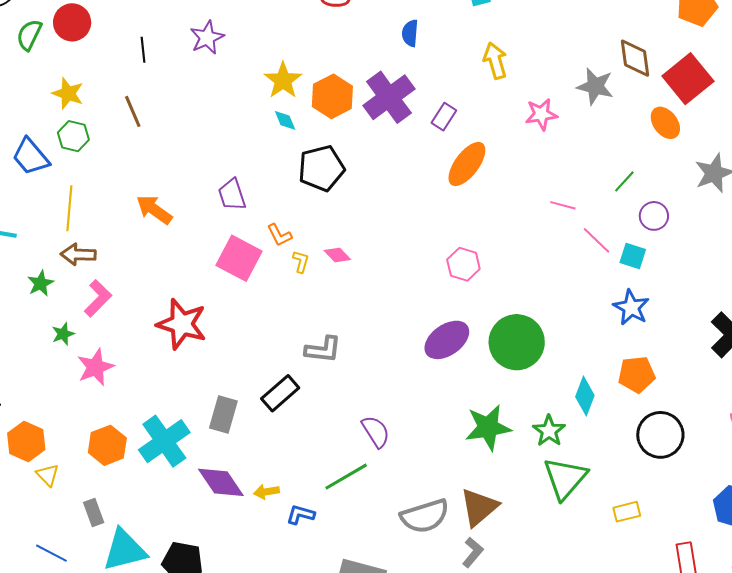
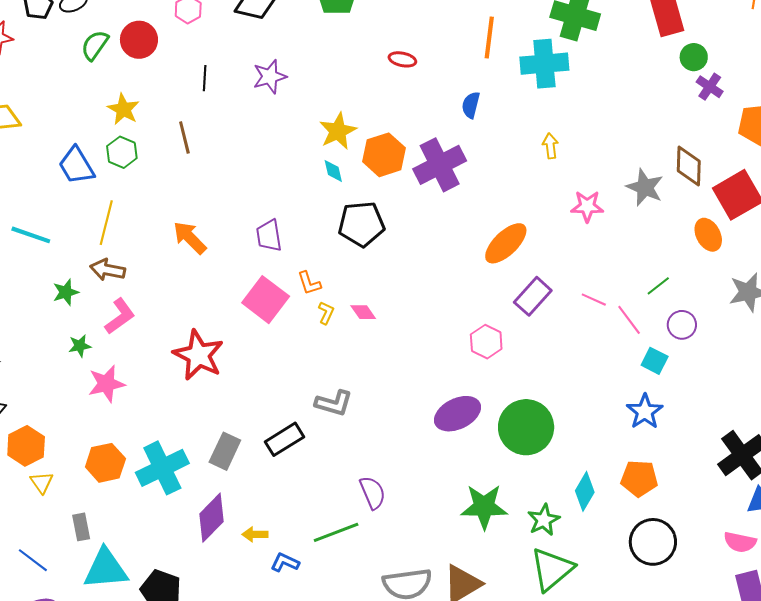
yellow arrow: (495, 61) -> (550, 146), size x0.7
purple rectangle: (444, 117) -> (533, 296), moved, size x1.4
pink line: (597, 240) -> (629, 320), moved
purple diamond: (221, 482) -> (212, 518), turned 69

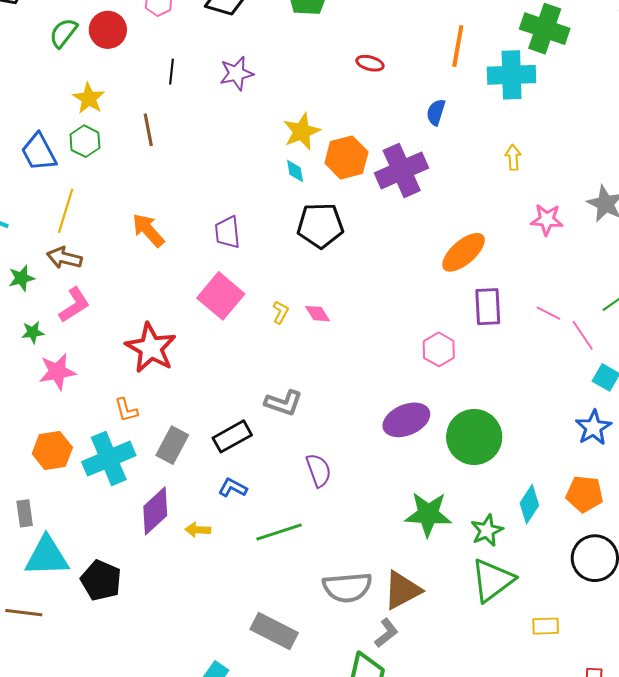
orange L-shape: (309, 283) -> (126, 410), moved
purple rectangle: (533, 296) -> (488, 307), turned -48
purple semicircle: (373, 493) -> (319, 470), moved
blue L-shape: (285, 562) -> (233, 488), moved

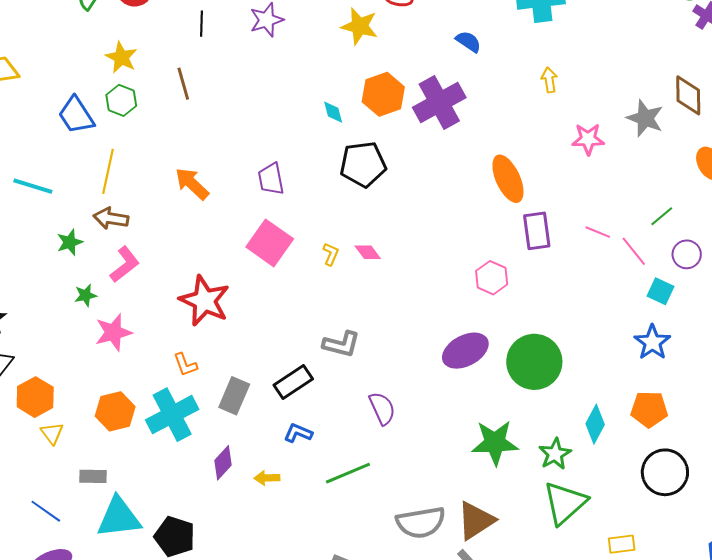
blue semicircle: (436, 112) -> (468, 42), turned 112
yellow star: (302, 131) -> (359, 26), moved, turned -30
orange ellipse: (464, 252) -> (508, 179), turned -69
purple diamond: (155, 511) -> (223, 463), size x0.7
gray rectangle: (25, 513) -> (93, 476), turned -76

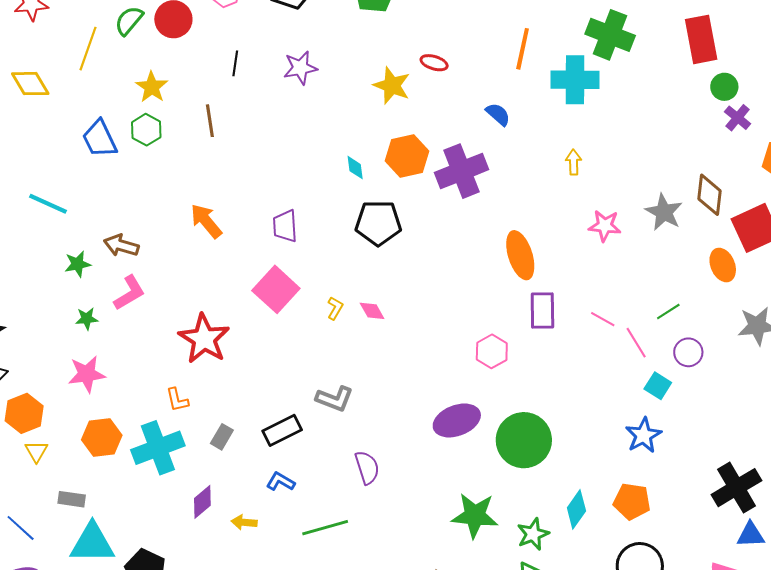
yellow line: (108, 171) -> (88, 49), moved
pink star: (113, 332) -> (87, 374), moved
gray rectangle: (234, 396) -> (222, 437), size x0.7

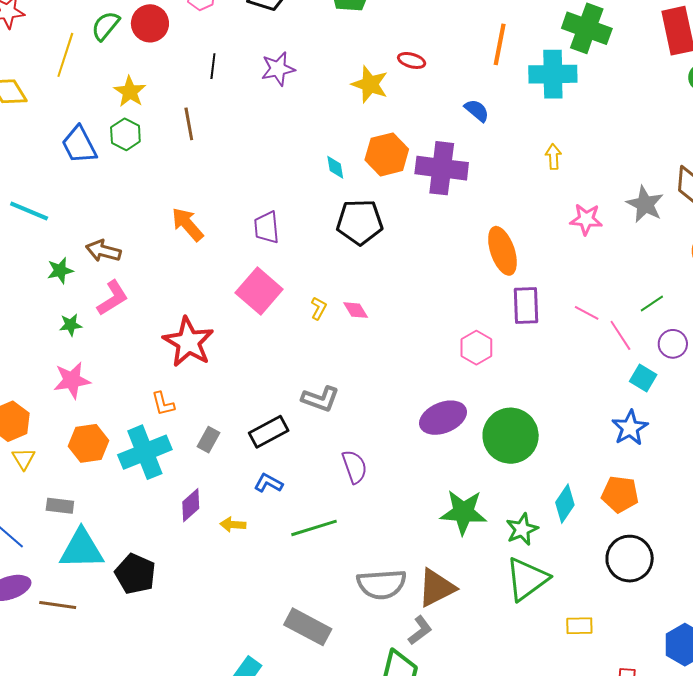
purple cross: (462, 171) -> (442, 168), turned 30

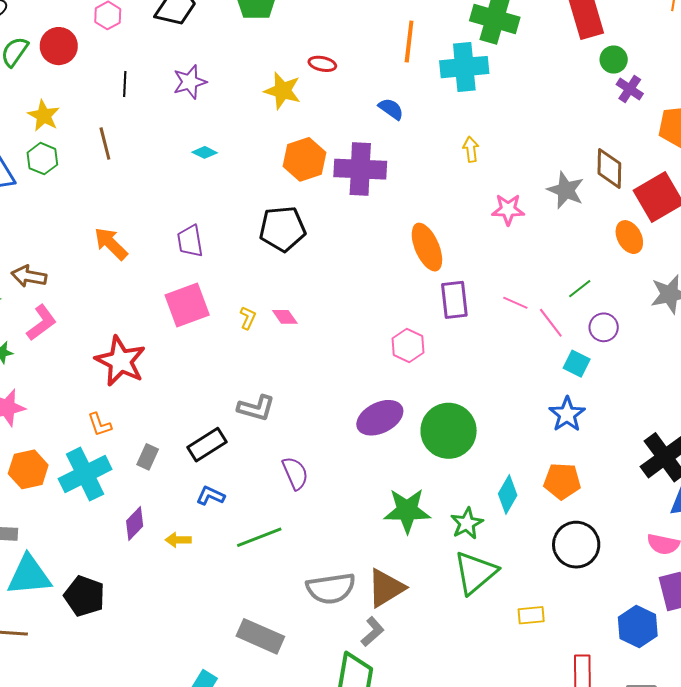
cyan diamond: (335, 167) -> (205, 152), moved, turned -50
pink square: (259, 291) -> (187, 305), turned 33

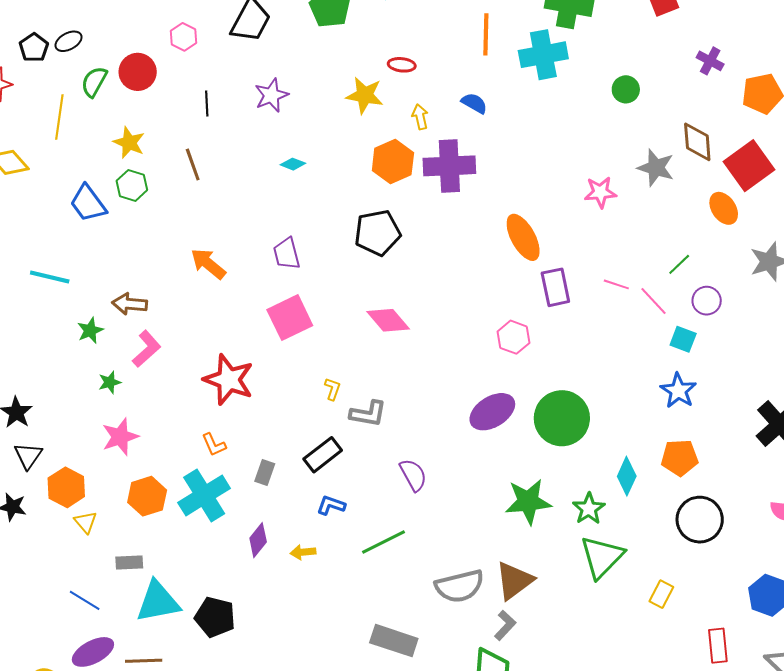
green circle: (614, 60) -> (626, 89), moved
yellow arrow: (471, 149) -> (420, 117), moved
pink diamond: (285, 317) -> (388, 320), size x1.6
yellow L-shape: (248, 318) -> (332, 389), moved
yellow rectangle: (531, 615) -> (661, 594), turned -52

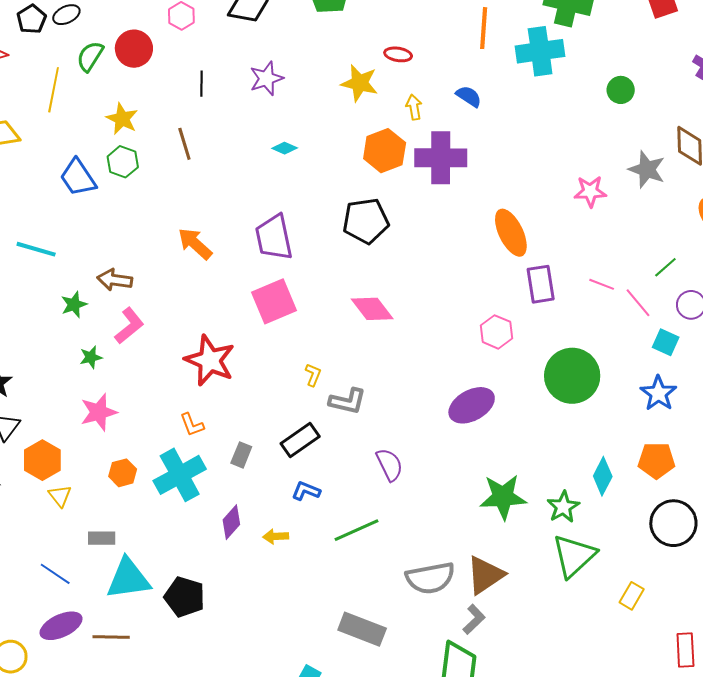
purple trapezoid: (287, 254) -> (274, 237), size x1.4
green circle: (562, 418) -> (572, 376), moved
orange hexagon: (147, 496) -> (123, 473), size x0.7

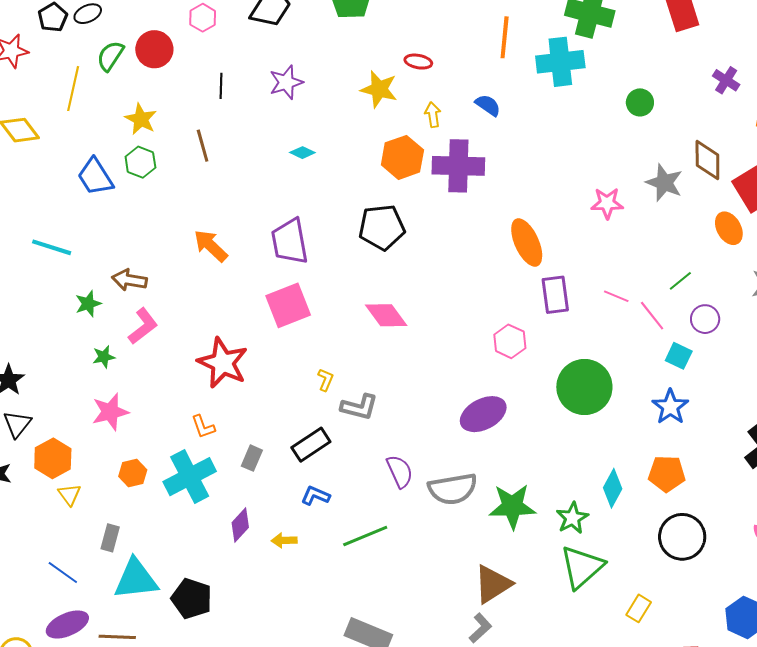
gray rectangle: (102, 538) -> (110, 538), turned -76
gray semicircle: (430, 578) -> (453, 489), moved

